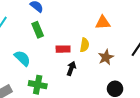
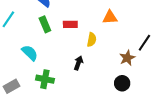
red rectangle: (63, 49) -> (70, 24), moved
brown star: (106, 57) -> (127, 58), moved

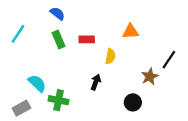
cyan semicircle: (30, 53) -> (37, 83), moved
black circle: (122, 83) -> (133, 102), moved

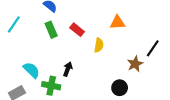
red rectangle: (87, 39) -> (77, 30), turned 40
black arrow: (96, 82) -> (68, 69), moved

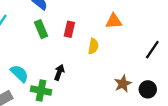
red rectangle: (77, 30) -> (69, 29), turned 64
brown star: (135, 64) -> (123, 84), moved
black circle: (120, 88) -> (148, 89), moved

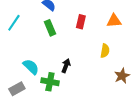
red rectangle: (69, 29) -> (81, 22), moved
yellow semicircle: (93, 46) -> (105, 51), moved

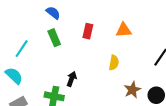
cyan line: (14, 23) -> (22, 49), moved
cyan semicircle: (31, 67) -> (14, 76), moved

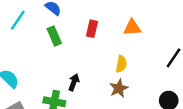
cyan line: (22, 49) -> (18, 20), moved
brown star: (132, 90) -> (119, 88), moved

